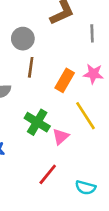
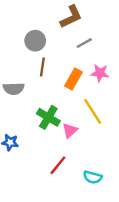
gray line: (92, 33) -> (84, 43), moved, turned 63

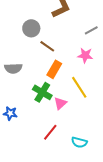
gray line: (84, 43) -> (91, 30), moved
brown line: (42, 67) -> (47, 46), moved, turned -63
orange rectangle: (73, 79) -> (54, 69), moved

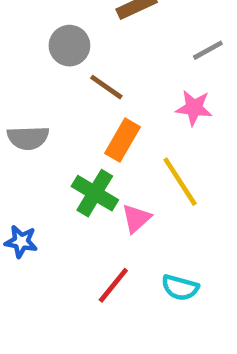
cyan semicircle: (79, 142) -> (180, 288), moved

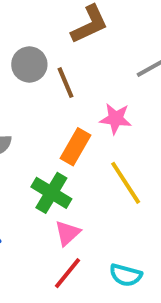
brown line: (106, 87) -> (65, 83), moved, turned 32
pink star: (194, 108) -> (116, 119), moved
pink triangle: (136, 218) -> (67, 233), moved

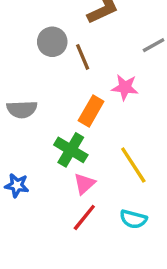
yellow line: (126, 183) -> (133, 165), moved

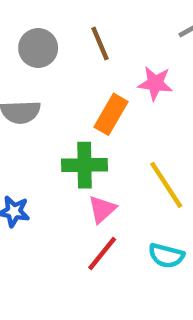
gray circle: (52, 42) -> (38, 48), moved
green cross: (71, 150) -> (85, 165), turned -32

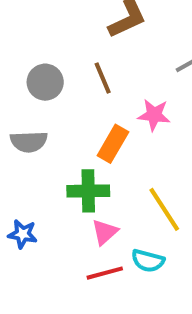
red line: (102, 253) -> (105, 273), turned 36
cyan semicircle: (166, 256) -> (148, 261), moved

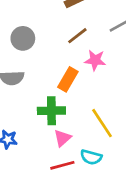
brown line: (103, 78) -> (77, 36), moved, turned 75

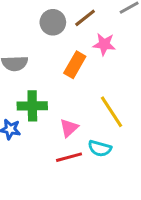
gray circle: (23, 38) -> (53, 22), moved
green cross: (51, 111) -> (32, 106), moved

